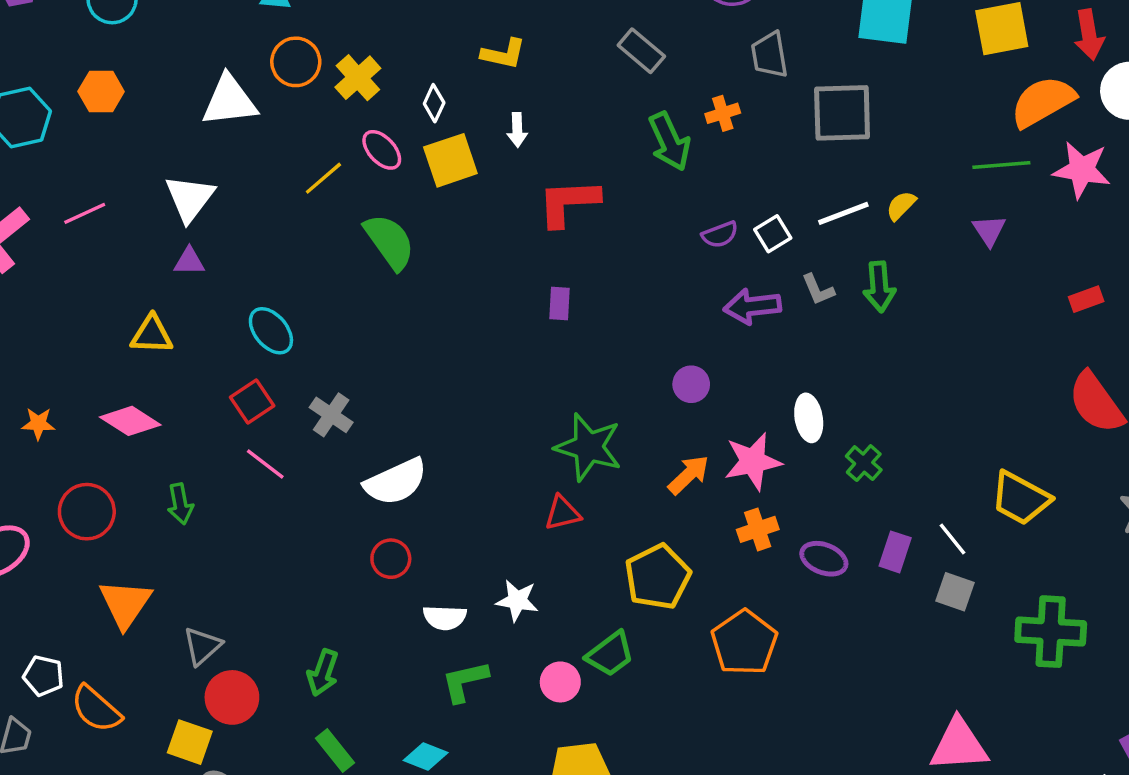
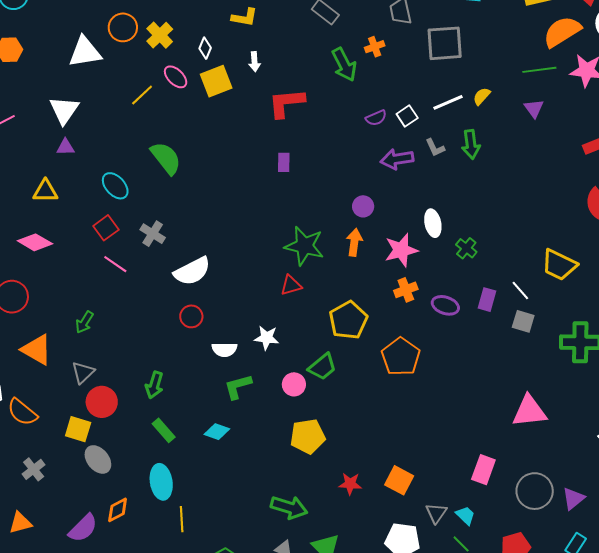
green semicircle: (389, 242) -> (166, 158), moved
orange arrow: (689, 475) -> (354, 242), moved, turned -36
green arrow: (180, 504) -> (84, 322), moved, turned 45
orange triangle: (125, 604) -> (37, 350), turned -32

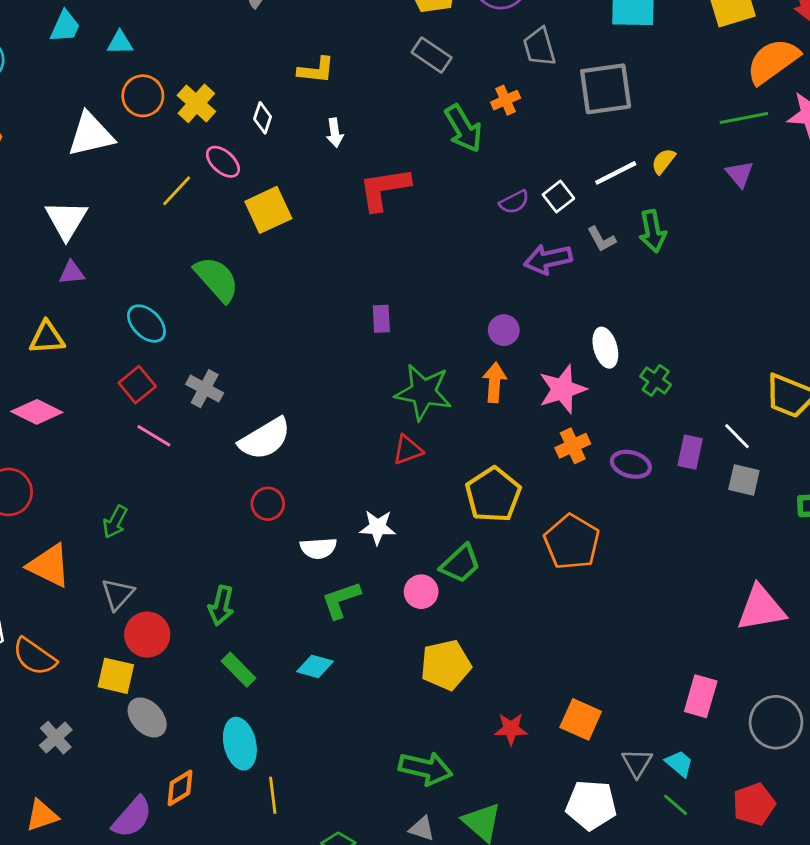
yellow square: (216, 81) -> (268, 210), moved
purple rectangle: (284, 162) -> (381, 319), moved

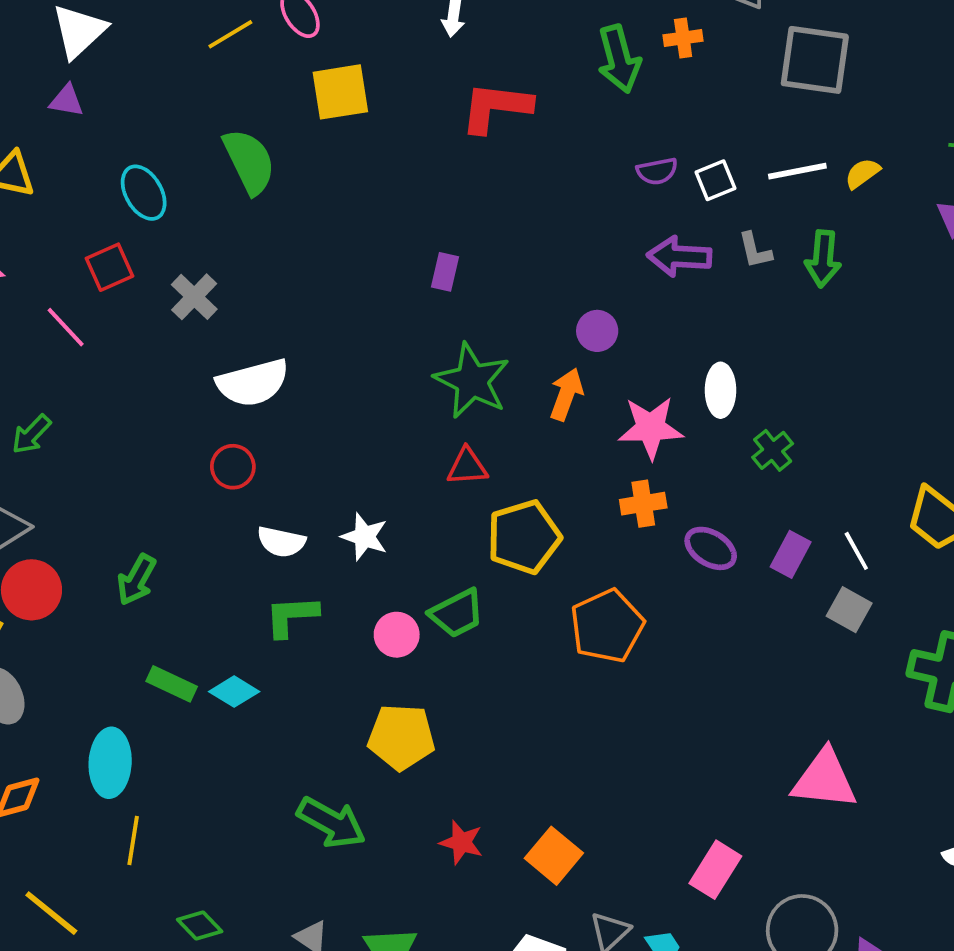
pink line: (154, 436) -> (66, 327), moved
red triangle: (408, 450) -> (467, 467), moved
green rectangle: (239, 670) -> (172, 684), moved, turned -36
green arrow: (426, 768) -> (331, 823), moved

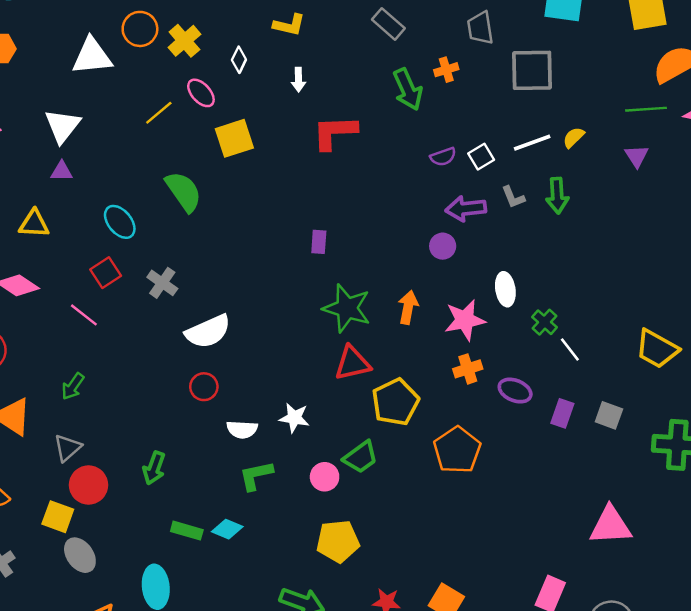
purple circle: (597, 331) -> (443, 246), moved
red triangle: (467, 467) -> (352, 363), size x1.4
white line: (856, 551) -> (570, 349), moved
purple rectangle: (791, 554) -> (562, 413), moved

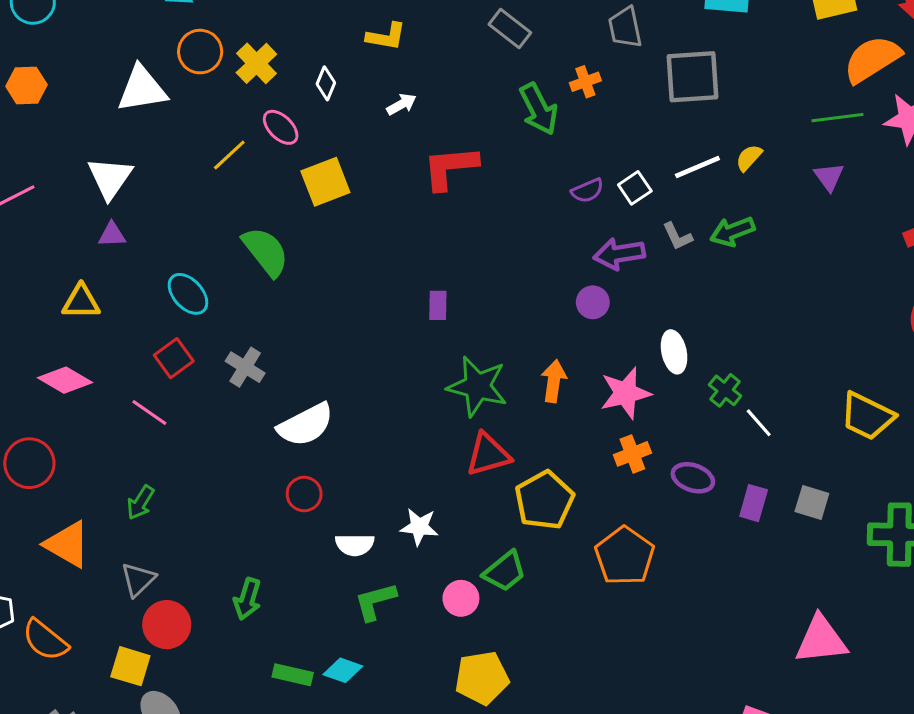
white arrow: (298, 80) -> (401, 104), turned -115
green arrow: (557, 196) -> (732, 231), turned 76

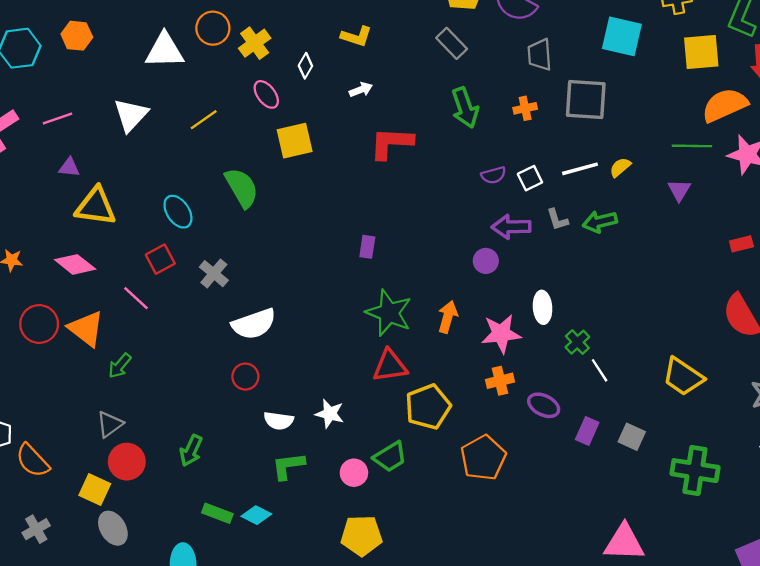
orange cross: (585, 82) -> (525, 108), moved
yellow line: (229, 155) -> (204, 120), moved
purple triangle: (112, 235) -> (69, 167), moved
yellow triangle: (81, 302) -> (96, 206), size x1.4
orange triangle: (67, 544) -> (86, 329), moved

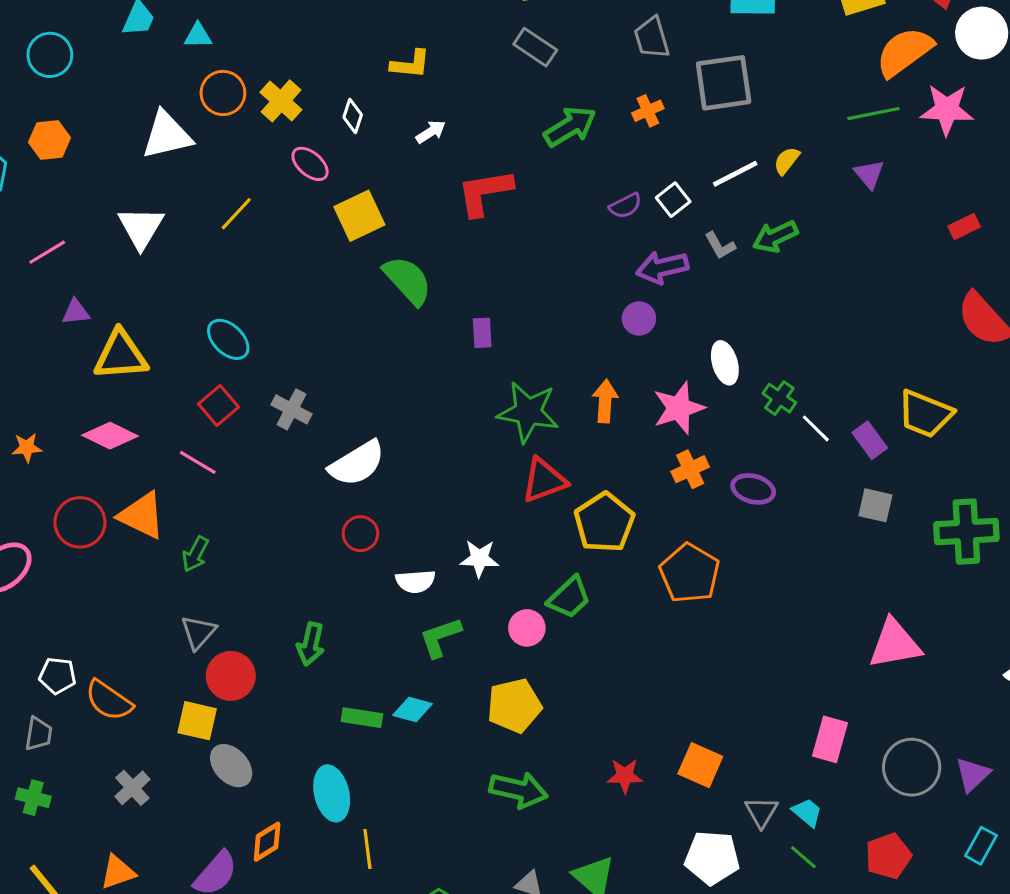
green arrow: (465, 108) -> (570, 127), turned -90
green semicircle: (242, 188) -> (408, 280), moved
purple rectangle: (587, 431) -> (870, 440), moved, turned -48
yellow pentagon: (361, 536) -> (514, 706), moved

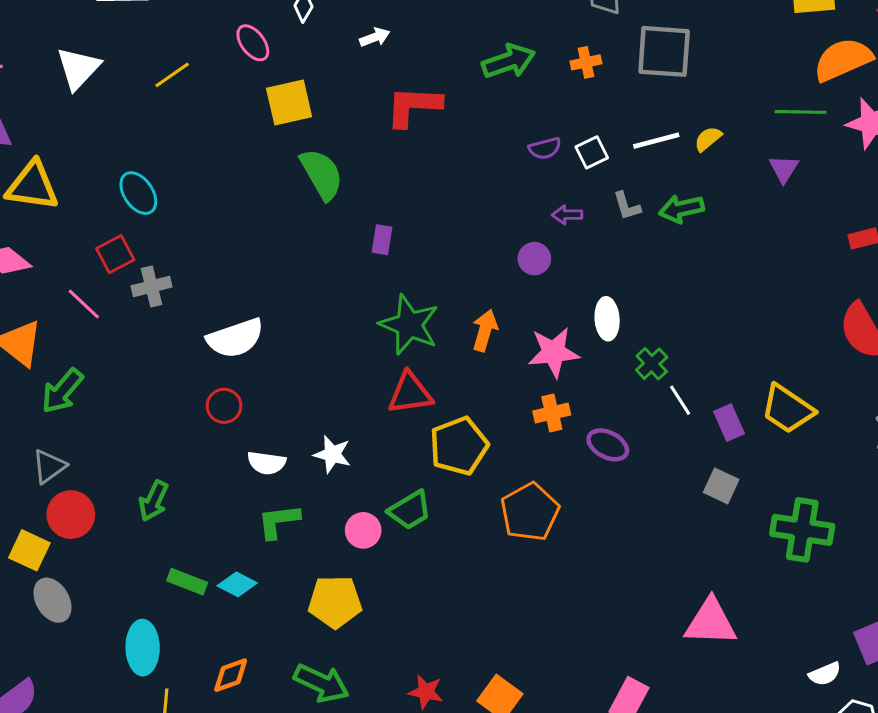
purple arrow: (662, 267) -> (567, 215), size x0.6
gray cross: (292, 409) -> (152, 286), moved, turned 36
green arrow: (195, 554) -> (62, 391), size x1.4
orange diamond: (267, 842) -> (231, 675), moved

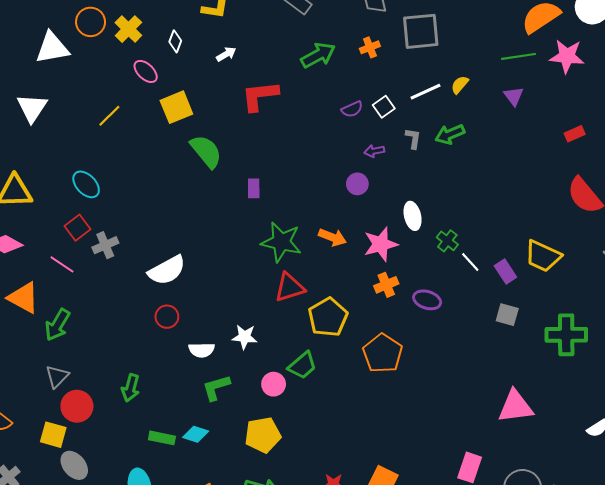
yellow line: (172, 75) -> (109, 116), moved
gray L-shape: (627, 206) -> (413, 138), turned -145
orange arrow: (485, 330) -> (332, 237), turned 104

